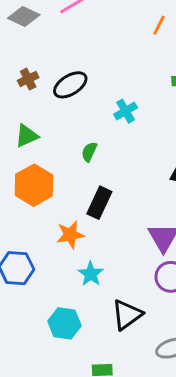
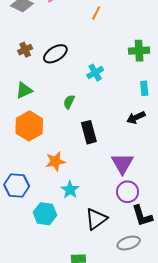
orange line: (159, 25) -> (96, 13), moved
black rectangle: (99, 203) -> (89, 132), moved, turned -40
cyan hexagon: (64, 323) -> (45, 214), moved

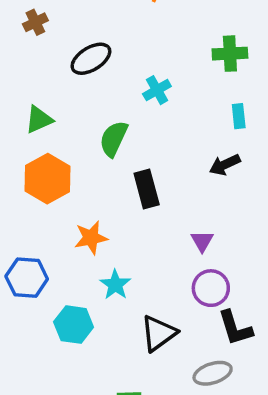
brown cross: (25, 50) -> (35, 22), moved
green semicircle: (69, 102) -> (114, 139), size x1.5
purple triangle: (122, 164) -> (202, 241), size x0.6

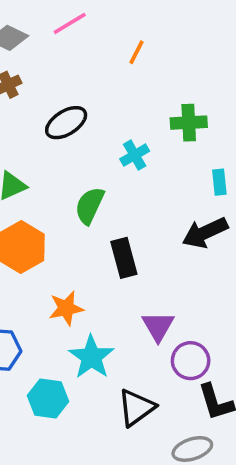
green cross: (230, 54) -> (189, 123), moved
black arrow: (225, 165) -> (205, 233), size x1.4
purple triangle: (202, 241) -> (158, 326), moved, size x1.4
cyan star: (115, 285) -> (91, 357), size x1.4

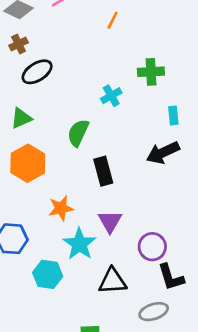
black ellipse: (66, 123) -> (37, 72), moved
purple triangle: (158, 326) -> (110, 221), moved
black triangle: (136, 408) -> (113, 281), turned 32

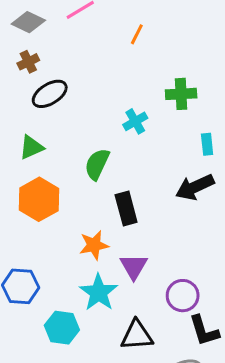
orange star: (61, 208) -> (94, 245), moved

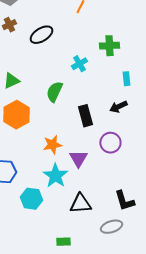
black ellipse: (50, 94) -> (41, 35), moved
black arrow: (195, 187) -> (118, 107), size x0.7
black rectangle: (126, 208) -> (85, 116), moved
purple circle: (183, 296) -> (110, 143), moved

